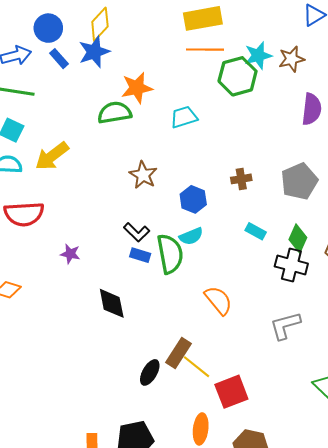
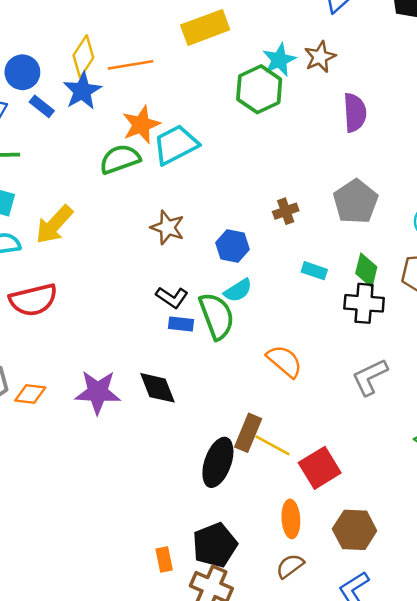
orange line: (205, 50) -> (130, 65), moved
cyan trapezoid: (184, 117) -> (176, 145), moved, size x1.4
purple star: (70, 254) -> (98, 392), moved, size x1.8
black ellipse: (150, 372) -> (218, 462), size x1.5

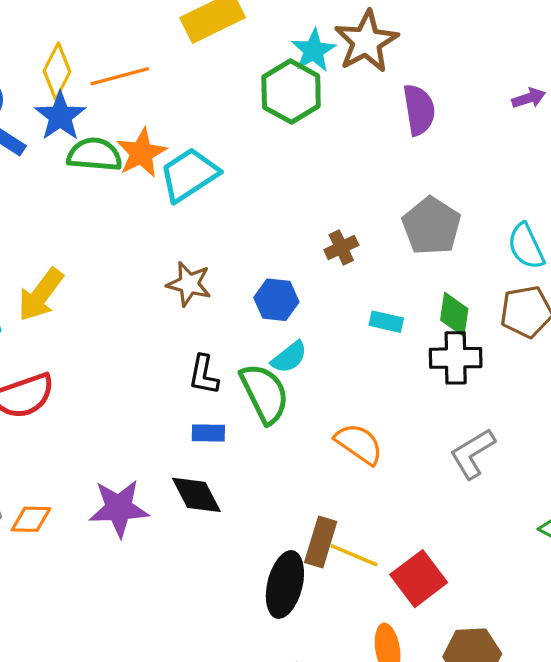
brown star: (320, 57) -> (366, 42), size x1.5
green semicircle: (120, 159) -> (94, 155), moved, turned 30
black L-shape: (172, 297) -> (204, 375), turned 72
blue rectangle: (181, 324) -> (208, 433), moved

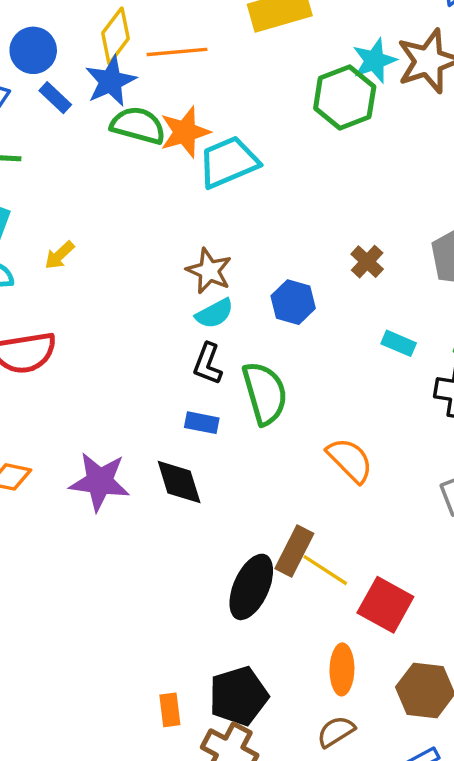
brown cross: (341, 247) -> (367, 262), turned -32
yellow arrow: (41, 295) -> (59, 255), size x0.6
cyan semicircle: (289, 357) -> (215, 314), moved
red square: (419, 579) -> (385, 605), turned -34

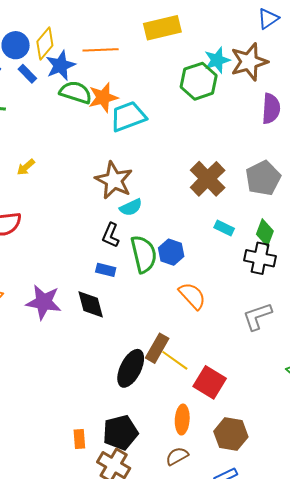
yellow diamond: (115, 36) -> (45, 44), moved
brown cross: (367, 262) -> (208, 179), size x1.8
brown star: (209, 271) -> (114, 180), size x1.4
blue hexagon: (293, 302) -> (171, 252), moved
cyan semicircle: (215, 314) -> (131, 207), moved

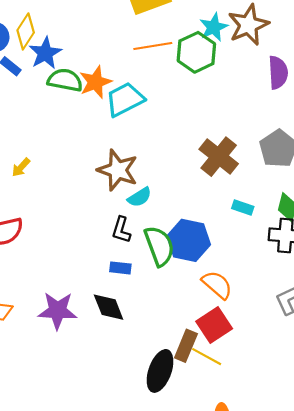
orange line: (101, 50) -> (153, 46), moved
blue hexagon: (171, 252) -> (189, 240), size x1.5
red square: (210, 382) -> (214, 325), moved, turned 32

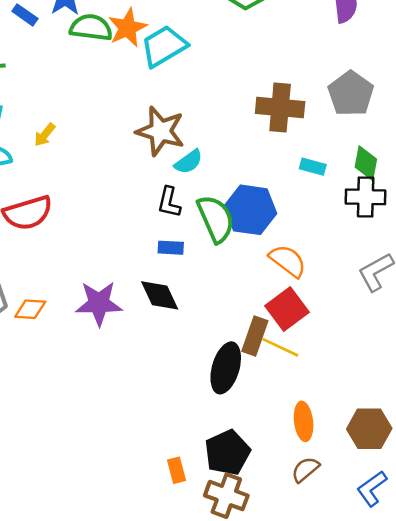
brown cross: (219, 157) -> (280, 107), turned -30

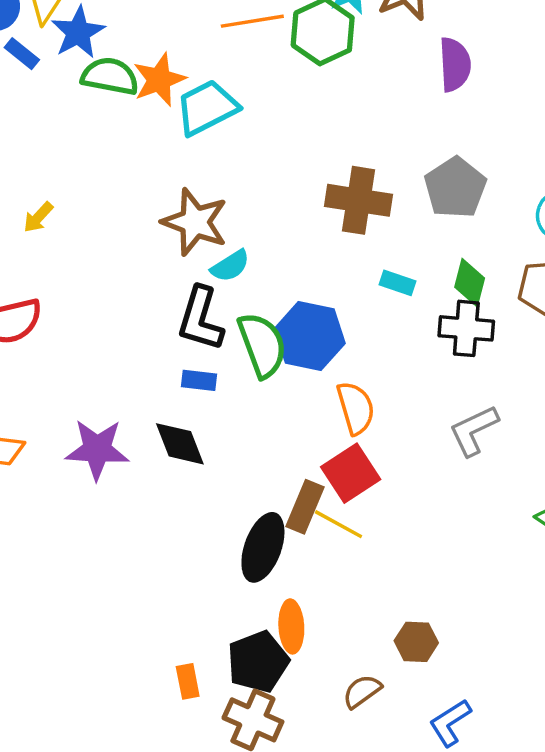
black L-shape: (169, 202) -> (201, 319), size x1.5
orange semicircle: (288, 261) -> (356, 408), turned 33
orange ellipse: (304, 421) -> (291, 626), moved
brown hexagon: (369, 429) -> (416, 642), moved, size x0.7

